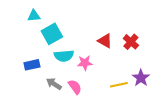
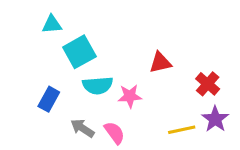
red triangle: (105, 41) -> (160, 63), turned -42
red cross: (131, 42) -> (208, 84), moved
blue rectangle: (32, 65) -> (49, 99), turned -49

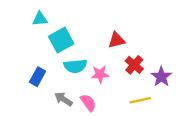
red triangle: (160, 63) -> (117, 40), moved
red cross: (208, 84) -> (134, 65), moved
purple star: (215, 119) -> (161, 77), moved

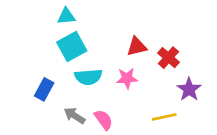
cyan triangle: (40, 19) -> (66, 16), moved
red cross: (134, 65) -> (168, 58), moved
pink star: (100, 74) -> (127, 78), moved

